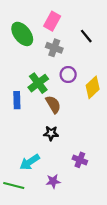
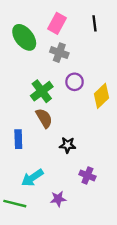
black line: (86, 36) -> (94, 23), moved, turned 32
blue rectangle: (17, 100) -> (18, 139), moved
brown semicircle: (53, 104) -> (44, 118), moved
black star: (51, 133) -> (68, 145), moved

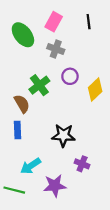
brown semicircle: (44, 118) -> (22, 104), moved
black star: (68, 145) -> (63, 135), size x1.5
purple star: (58, 199) -> (55, 186), size x1.5

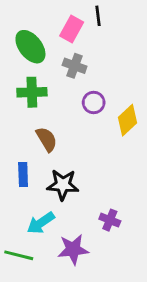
black line: (89, 22) -> (98, 16), moved
green cross: (39, 85) -> (32, 92), moved, turned 35
brown semicircle: (22, 104) -> (47, 139), moved
black star: (63, 135) -> (63, 185), moved

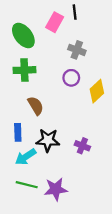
gray cross: (75, 66) -> (77, 50), moved
purple cross: (110, 220) -> (82, 146), moved
cyan arrow: (41, 223) -> (26, 157), moved
green line: (19, 255) -> (27, 185), moved

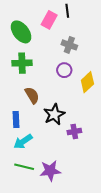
black star: (48, 140) -> (54, 114), moved, turned -30
purple cross: (82, 146) -> (74, 131), turned -32

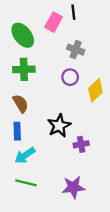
brown semicircle: (32, 95) -> (21, 104), moved
purple star: (50, 171) -> (73, 187), moved

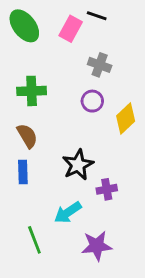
black line: (73, 12) -> (97, 16), turned -64
green ellipse: (23, 35) -> (24, 26), moved
cyan arrow: (25, 155) -> (68, 212), moved
green line: (26, 183) -> (34, 240), turned 55

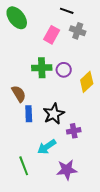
pink rectangle: (71, 29) -> (52, 35), moved
gray cross: (100, 65) -> (78, 31), moved
green cross: (32, 91) -> (42, 68), moved
blue rectangle: (23, 172) -> (29, 114), moved

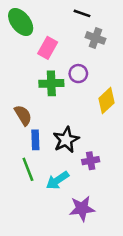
pink rectangle: (52, 35) -> (48, 48), moved
purple circle: (64, 70) -> (78, 74), moved
green line: (24, 166) -> (28, 169), moved

